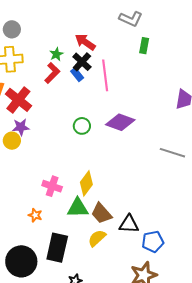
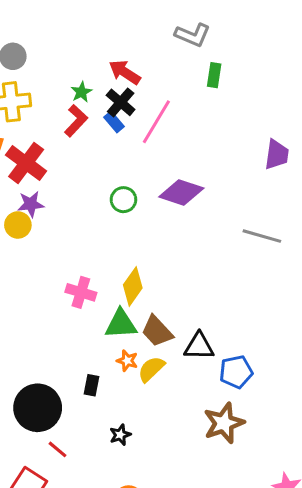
pink line: (105, 75) -> (156, 122), turned 40
orange star: (35, 215) -> (127, 361), moved
black rectangle: (57, 248) -> (91, 385), size x0.5

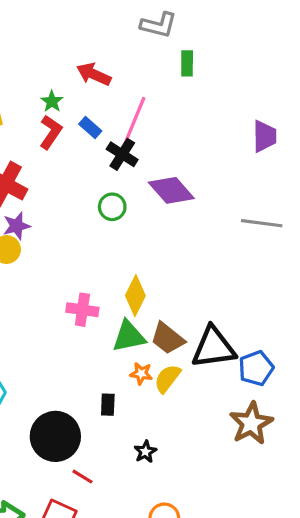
black cross: (121, 102) -> (122, 154), moved
purple diamond: (181, 192) -> (171, 190), turned 39
black triangle: (199, 346) -> (214, 347), size x1.4

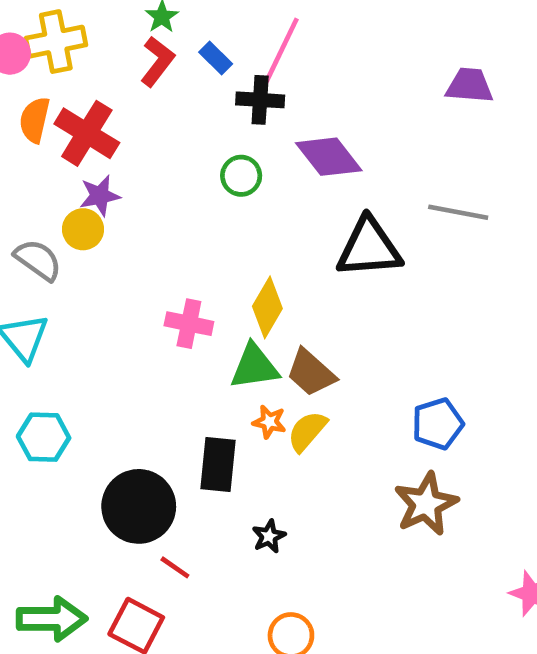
purple trapezoid: (264, 136) -> (470, 85), turned -88
black cross: (122, 154) -> (260, 100), turned -32
black triangle: (214, 347) -> (369, 248), moved
black rectangle: (108, 405) -> (218, 464), size x1.6

